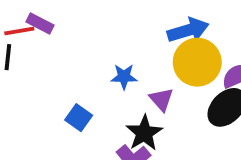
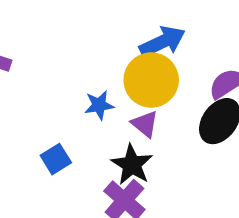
yellow circle: (197, 62) -> (151, 80), moved
blue square: (79, 118) -> (56, 159), turned 32

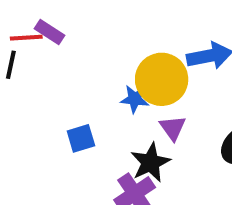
yellow circle: (151, 80) -> (162, 79), moved

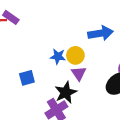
yellow circle: (162, 79) -> (75, 55), moved, size x0.6

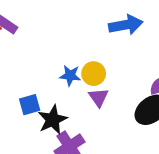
blue arrow: (101, 33) -> (126, 25), moved
black star: (66, 92) -> (53, 120), moved

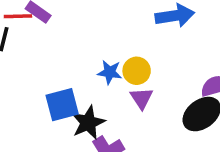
blue square: (30, 105) -> (62, 105), size x1.4

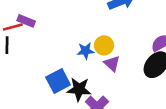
black star: (88, 123) -> (79, 89), turned -30

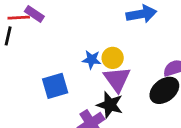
purple triangle: (112, 64) -> (117, 79), size x1.5
black star: (79, 89) -> (110, 105), moved

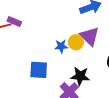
purple triangle: (117, 79) -> (90, 36), moved
blue square: (55, 86) -> (39, 70), turned 30

